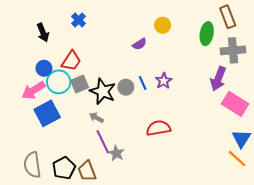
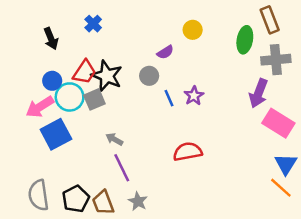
gray circle: (126, 87) -> (149, 76), moved
black star: (103, 91) -> (107, 76), moved
gray star: (116, 153) -> (138, 201), moved

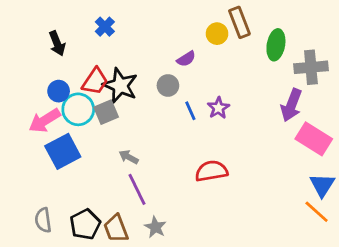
brown rectangle: (270, 20) -> (239, 22), moved
gray semicircle: (39, 195) -> (43, 220), size x0.7

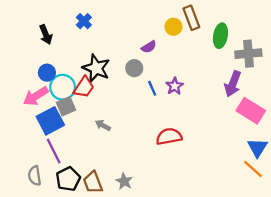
red trapezoid: (95, 81) -> (84, 87), moved
gray square: (106, 112) -> (66, 106), moved
purple line: (137, 189) -> (54, 151), moved

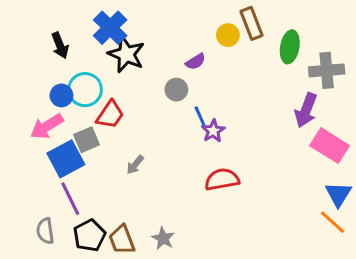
blue cross: (84, 21) -> (110, 28), size x1.6
black star: (96, 68) -> (126, 54), moved
purple star: (175, 86) -> (213, 131), moved
cyan circle: (63, 87) -> (85, 90), moved
gray arrow: (103, 125) -> (135, 165), turned -80

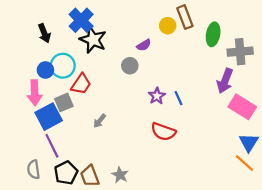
blue line: (200, 116) -> (178, 98), moved
pink arrow: (47, 126) -> (35, 93), turned -60
red semicircle: (222, 179) -> (163, 132), turned -150

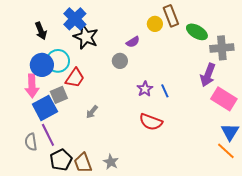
green ellipse: (213, 34) -> (197, 32), turned -70
blue circle: (45, 70) -> (42, 65), size x1.5
gray semicircle: (34, 170) -> (31, 142), moved

